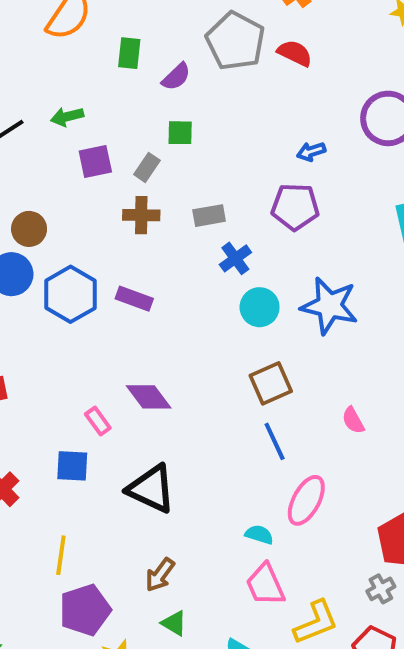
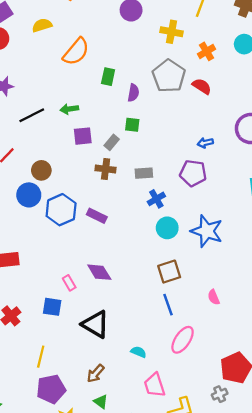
purple semicircle: (176, 77) -> (133, 93), turned -42
cyan semicircle: (259, 535) -> (139, 352), moved

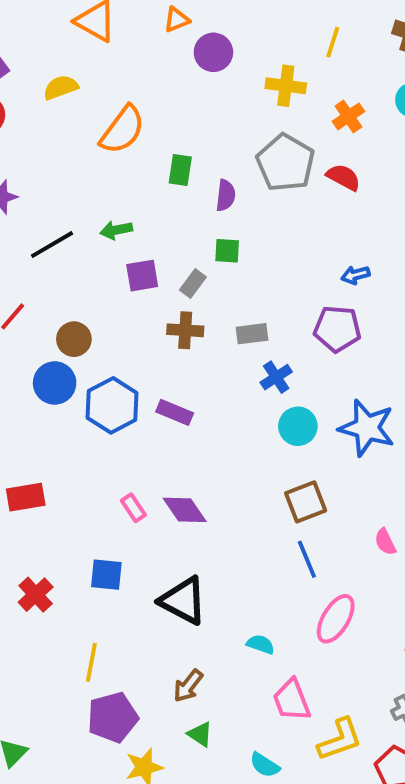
pink rectangle: (69, 283) -> (133, 508), moved

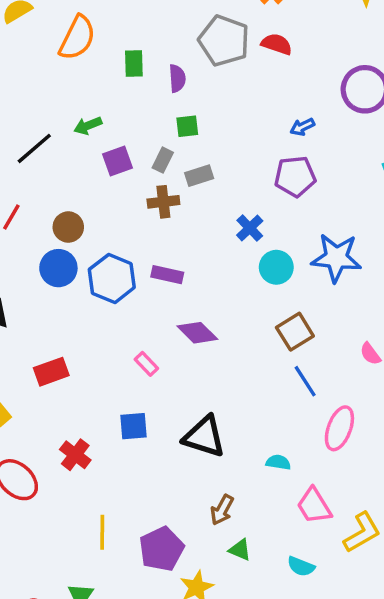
gray rectangle: (252, 334) -> (199, 176), moved
purple diamond: (185, 510) -> (197, 333), moved
yellow line: (91, 662) -> (102, 532), moved

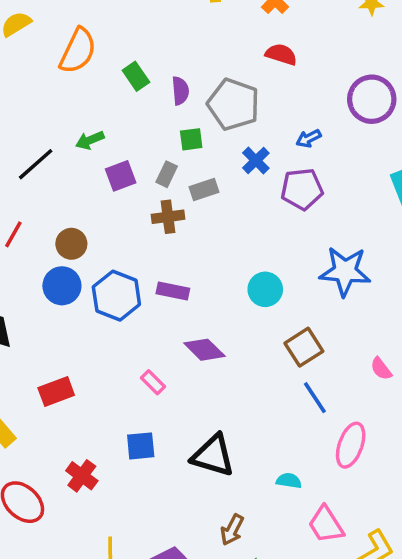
gray pentagon: (224, 41) -> (233, 104), moved
green rectangle: (134, 64) -> (136, 76), turned -32
blue cross: (250, 228) -> (256, 160), moved
cyan circle: (276, 267) -> (265, 289), moved

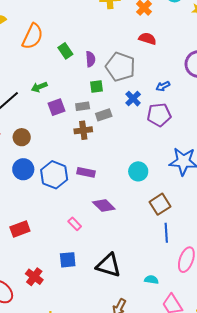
gray rectangle: (167, 174) -> (83, 106), turned 56
brown circle: (71, 244) -> (22, 137), moved
blue line: (315, 398) -> (166, 233), turned 30

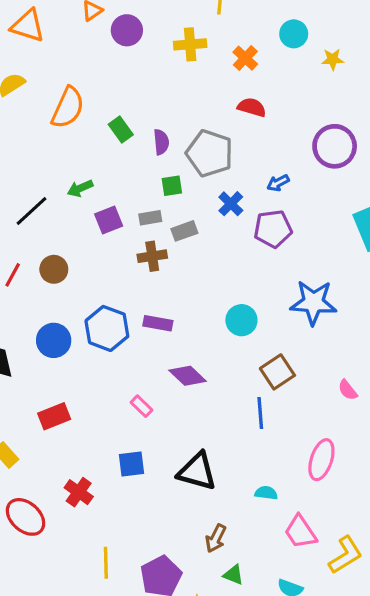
blue circle: (23, 169) -> (54, 340), moved
blue line: (166, 233) -> (260, 413), moved

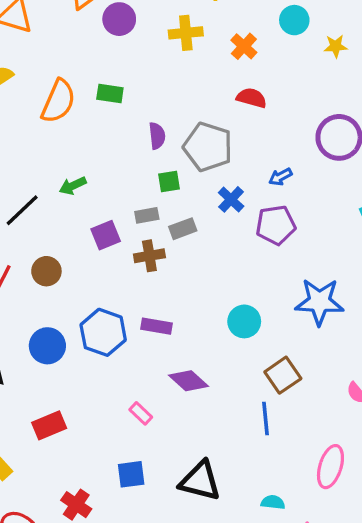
green rectangle: (121, 130) -> (110, 94), moved, turned -45
purple square: (109, 220) -> (106, 235), moved

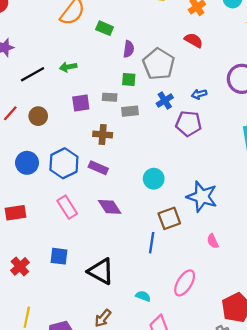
green rectangle: (110, 94) -> (105, 28), moved
brown cross: (149, 256) -> (103, 134), moved
blue star: (319, 302) -> (202, 197), moved
pink rectangle: (141, 413) -> (67, 207), moved, size x1.5

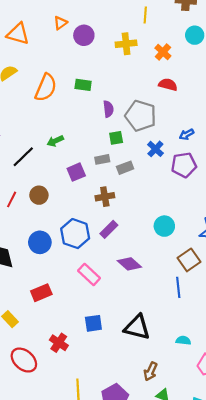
green rectangle: (105, 28) -> (83, 85), moved
purple rectangle: (98, 168) -> (109, 229), turned -54

